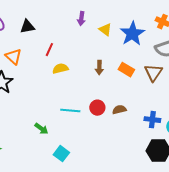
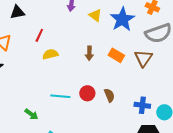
brown semicircle: (119, 110) -> (109, 95), turned 80

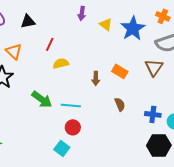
brown arrow: (89, 53) -> (96, 78), moved
orange rectangle: (116, 55) -> (120, 71), moved
red circle: (87, 93) -> (73, 127), moved
green arrow: (31, 114) -> (42, 99), moved, size x1.5

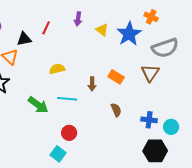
orange cross: (163, 16) -> (151, 17), moved
black triangle: (28, 21) -> (24, 39), moved
red line: (50, 44) -> (46, 28), moved
cyan line: (71, 105) -> (67, 99), moved

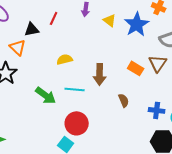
orange rectangle: (116, 77) -> (136, 68), moved
brown arrow: (92, 84) -> (100, 74), size x1.5
red circle: (69, 133) -> (77, 123), size x1.5

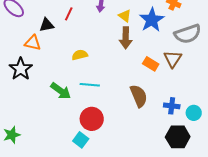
orange triangle: (18, 47) -> (33, 43), turned -30
brown arrow: (100, 74) -> (126, 38), moved
brown semicircle: (124, 100) -> (139, 96), size x1.6

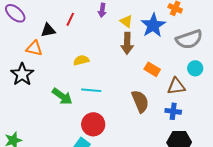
brown triangle: (173, 59) -> (176, 86), moved, turned 48
cyan circle: (194, 113) -> (195, 68), moved

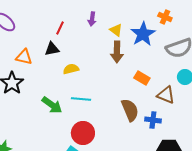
black triangle: (48, 30) -> (52, 49), moved
brown triangle: (176, 86) -> (166, 95), turned 30
blue cross: (173, 111) -> (153, 120), moved

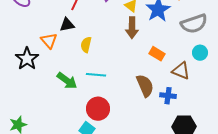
orange triangle: (24, 57) -> (49, 41), moved, turned 36
yellow semicircle: (71, 69) -> (86, 45), turned -63

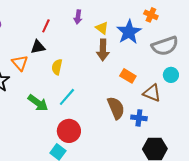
cyan line: (96, 75) -> (67, 97), turned -54

